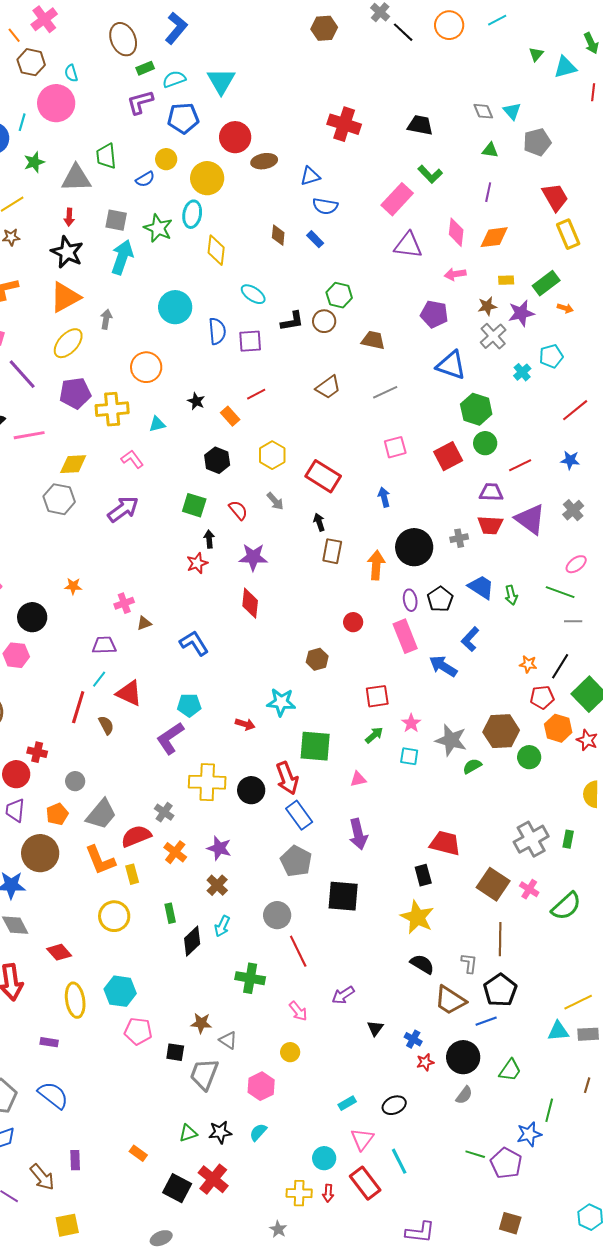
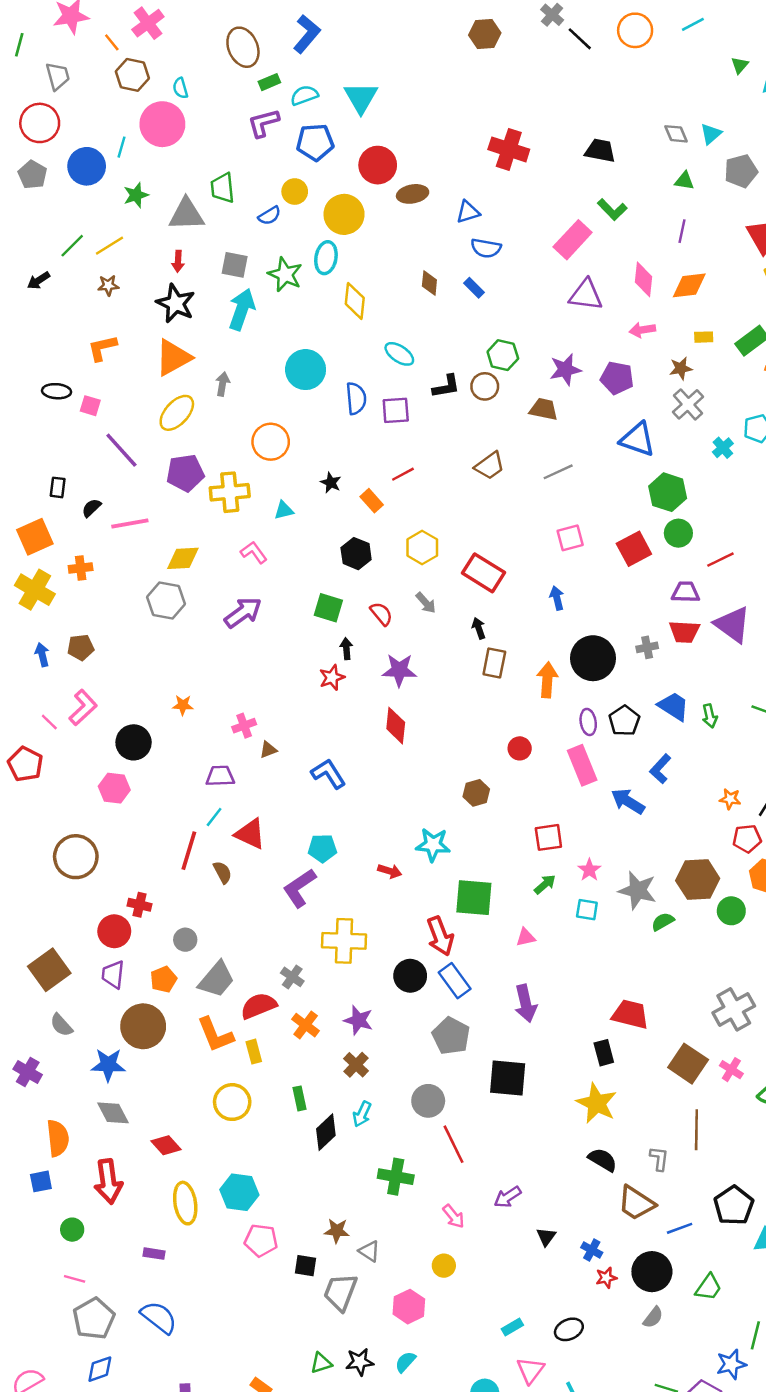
cyan triangle: (512, 111) -> (711, 134), turned 30
purple star: (521, 313) -> (565, 370), moved
black circle: (251, 790) -> (410, 976), moved
black pentagon: (500, 990) -> (734, 1205), moved

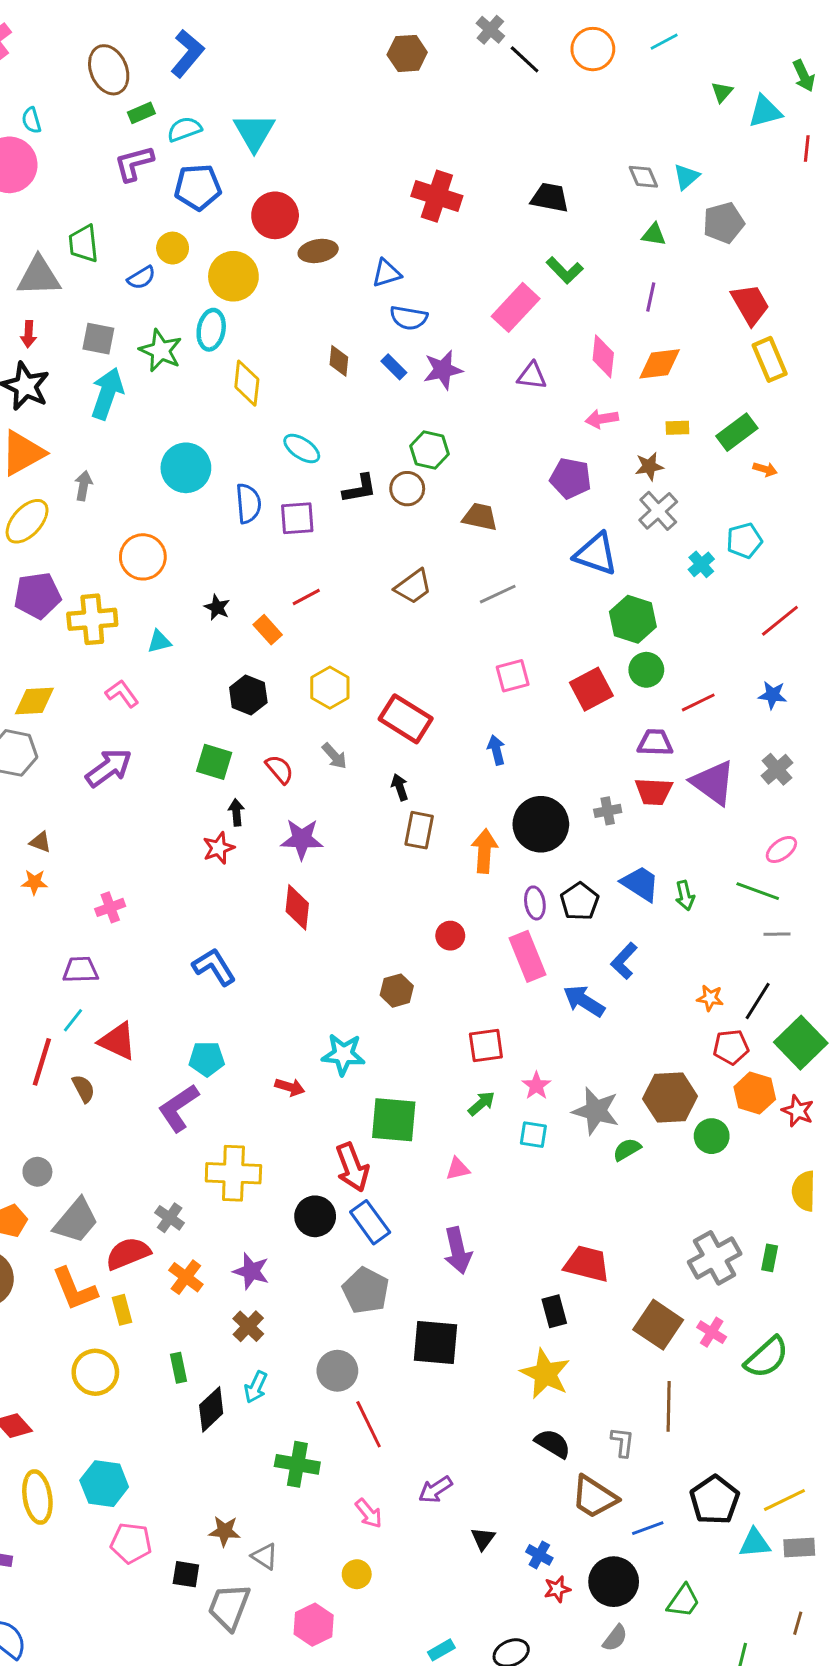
purple triangle: (586, 295) -> (532, 376), size x0.7
purple star: (565, 370) -> (443, 370), moved
brown triangle: (268, 750) -> (40, 842), moved, turned 42

